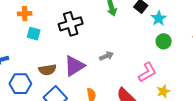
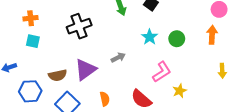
cyan star: (159, 18) -> (150, 37), moved
cyan square: (34, 34) -> (33, 41), moved

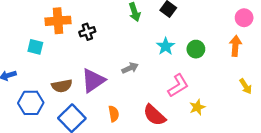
orange cross: (31, 18) -> (58, 21), moved, size x1.5
black cross: (79, 26) -> (87, 32), size x0.6
yellow arrow: (222, 71) -> (246, 86), turned -32

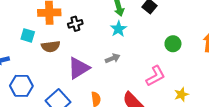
cyan star: (166, 46) -> (118, 29), moved
brown semicircle: (62, 86) -> (51, 46), moved
yellow star: (197, 107) -> (181, 95), moved

